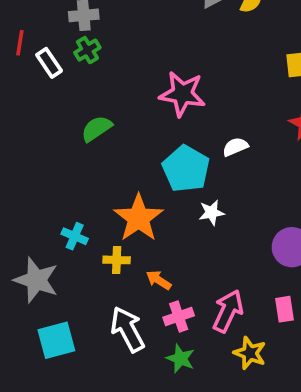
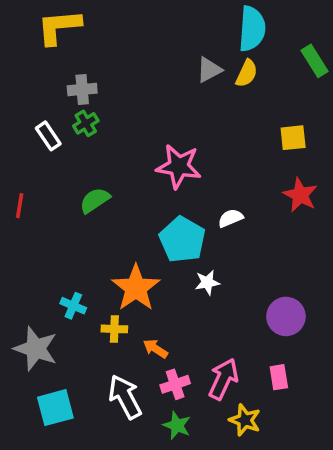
red line: (20, 43) -> (20, 206), moved

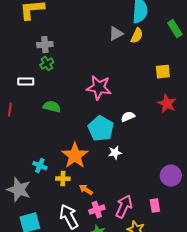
white rectangle: (48, 136) -> (26, 82), moved, turned -56
green semicircle: (95, 200) -> (52, 107), turned 48
purple circle: (286, 316) -> (171, 176), moved

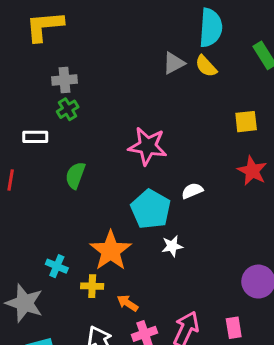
yellow semicircle: (137, 36) -> (206, 66), turned 112
green semicircle: (52, 107) -> (75, 175), turned -84

